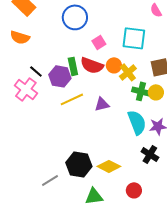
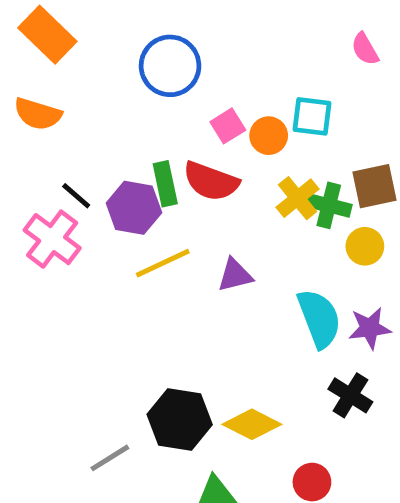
cyan square: (134, 38) -> (312, 116), size x0.7
orange circle: (114, 65) -> (269, 136), moved
green cross: (141, 91) -> (329, 205), moved

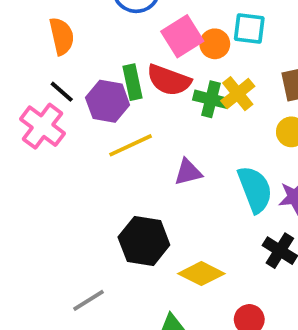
orange semicircle: (38, 114) -> (62, 36), moved, turned -120
pink square: (228, 126) -> (182, 36), size x1.5
green cross: (329, 205) -> (211, 99), moved
purple triangle: (235, 275) -> (188, 172), moved
black hexagon: (180, 419) -> (144, 241), moved

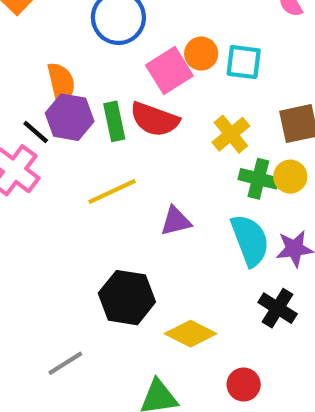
orange semicircle: (62, 36) -> (61, 83), moved
orange circle: (215, 44) -> (201, 54), moved
green cross: (211, 99) -> (258, 179), moved
purple hexagon: (108, 101) -> (70, 117), moved

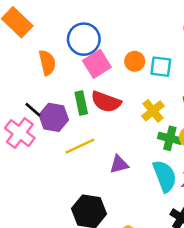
pink square: (169, 71) -> (97, 64), moved
orange semicircle: (61, 83) -> (47, 63), moved
purple hexagon: (70, 117) -> (54, 117), moved

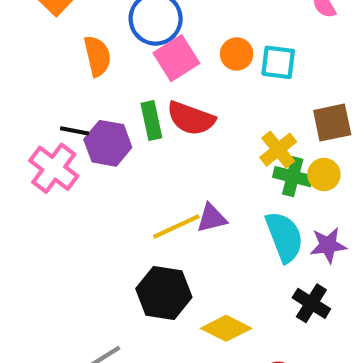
black line: (33, 110) -> (75, 131), turned -30
yellow cross: (153, 111) -> (278, 150), moved
yellow line: (80, 146) -> (176, 226), moved

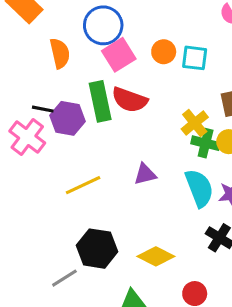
green rectangle: (151, 120) -> (100, 101), size x1.4
yellow line: (176, 226) -> (83, 185), moved
black hexagon: (164, 293) -> (97, 249), moved

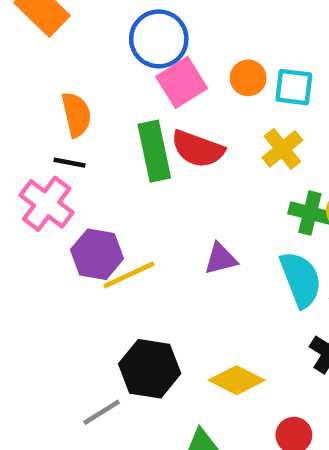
orange semicircle: (60, 53) -> (76, 115), moved
purple hexagon: (68, 118) -> (97, 254), moved
yellow cross: (195, 123) -> (282, 149), moved

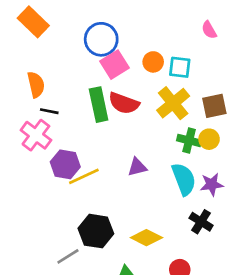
orange semicircle: (76, 115) -> (36, 85), moved
yellow cross: (282, 149) -> (173, 103), size x1.4

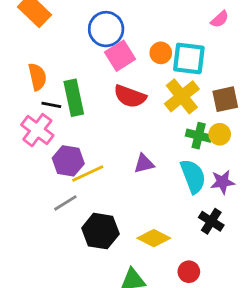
pink semicircle: (209, 30) -> (220, 19), turned -102
cyan square: (180, 67) -> (189, 58), size x1.4
green rectangle: (99, 105) -> (74, 98), moved
gray line: (68, 256) -> (65, 203), moved

